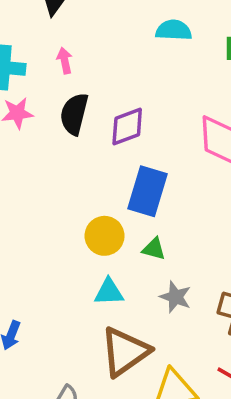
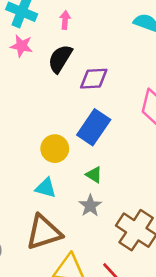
green triangle: (154, 249) -> (94, 175), moved

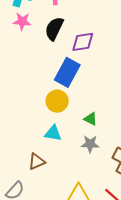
blue rectangle: (94, 127) -> (67, 72), moved
gray star: (90, 206) -> (90, 144), turned -30
brown triangle: (44, 232) -> (37, 162), moved, size x0.6

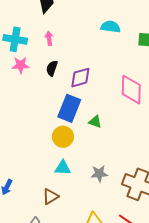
black semicircle: (54, 29) -> (52, 68), size x0.7
green triangle: (91, 119) -> (95, 122), moved

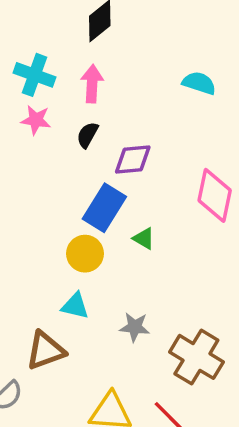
pink arrow: (49, 38) -> (92, 84), size x1.5
brown triangle: (50, 197) -> (46, 351), size x1.4

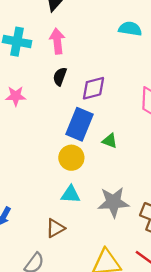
pink star: (36, 120) -> (16, 96), moved
gray star: (135, 327) -> (113, 202), size x1.5
brown triangle: (46, 351) -> (55, 228), size x0.7

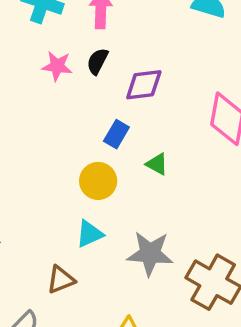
pink star: (16, 96) -> (57, 66), moved
blue rectangle: (80, 124) -> (116, 134), size x0.6
cyan triangle: (70, 194) -> (90, 234), turned -36

